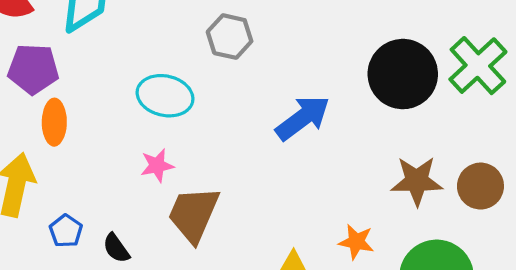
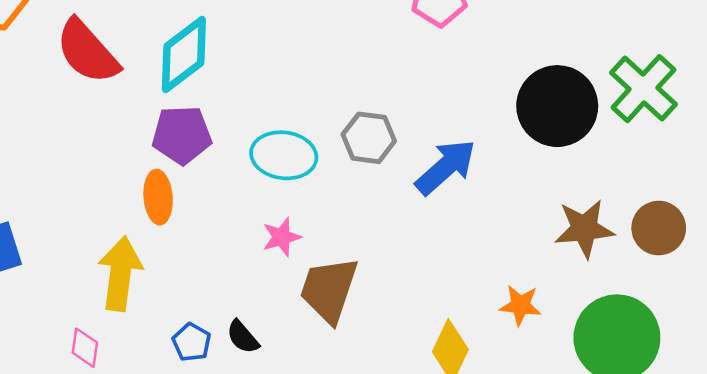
gray hexagon: (230, 37) -> (369, 138), moved
purple pentagon: (33, 69) -> (182, 135), moved
blue pentagon: (66, 231) -> (192, 342), moved

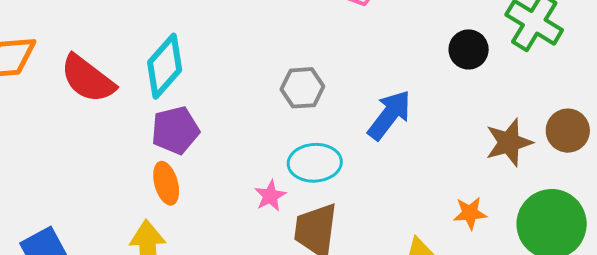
black circle: (557, 106) -> (469, 49), size x0.6
gray hexagon: (369, 138) -> (302, 88), moved
cyan ellipse: (284, 155) -> (315, 163), moved

